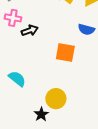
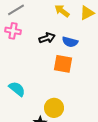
blue semicircle: (86, 29) -> (70, 42), moved
black arrow: (30, 30) -> (47, 38), moved

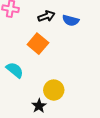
orange square: (63, 64) -> (38, 44), moved, turned 30

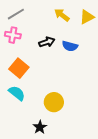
orange square: (38, 44) -> (19, 68), moved
yellow circle: (54, 90) -> (54, 102), moved

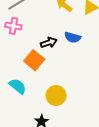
black arrow: (47, 42) -> (49, 43), moved
orange square: (19, 68) -> (34, 60), moved

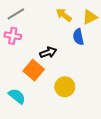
blue semicircle: (73, 37) -> (78, 37), moved, turned 63
yellow circle: (56, 95) -> (65, 87), moved

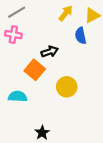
yellow arrow: (64, 15) -> (66, 13), turned 91
cyan semicircle: (17, 96) -> (18, 96), turned -36

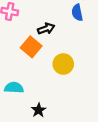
cyan semicircle: (18, 96) -> (14, 88), moved

